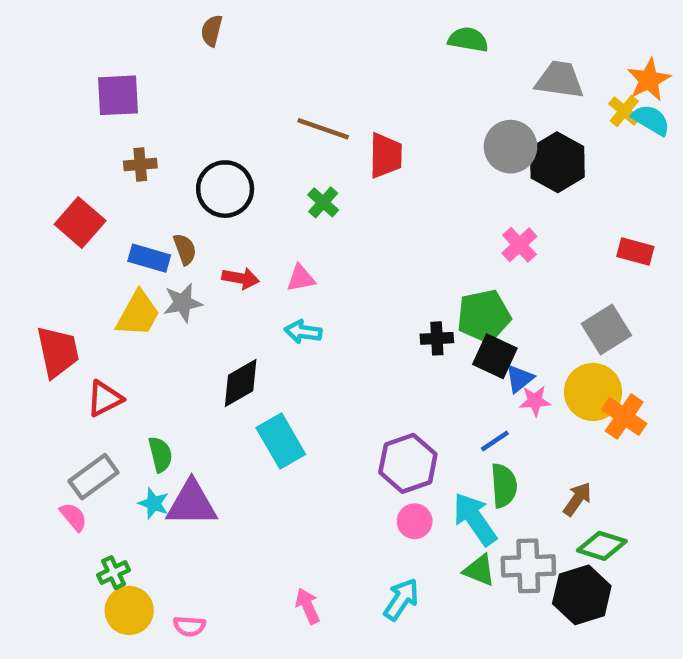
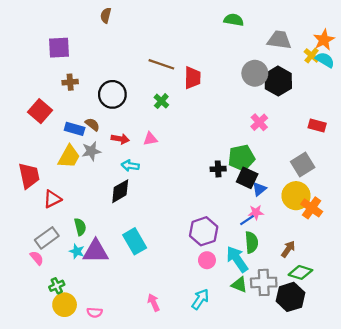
brown semicircle: (185, 249) -> (92, 124), turned -32
cyan arrow: (303, 332) -> (130, 166), moved
pink star: (535, 401) -> (256, 212), moved
cyan rectangle: (281, 441) -> (135, 241), moved

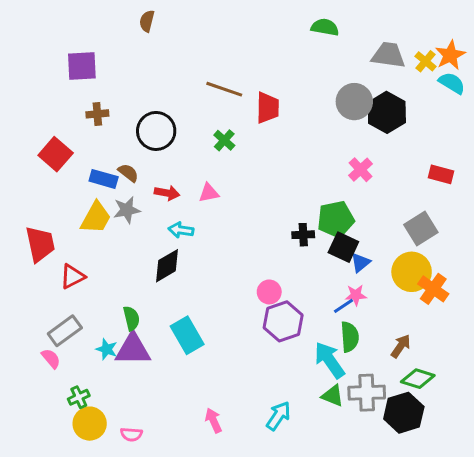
yellow cross: (312, 55) -> (426, 61), moved
green semicircle: (80, 227) -> (131, 318), moved
pink circle: (207, 260) -> (269, 292), moved

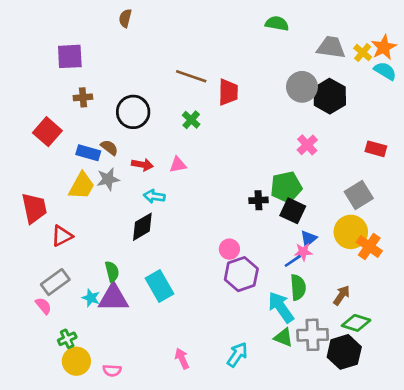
blue triangle: (360, 263) -> (309, 239), moved

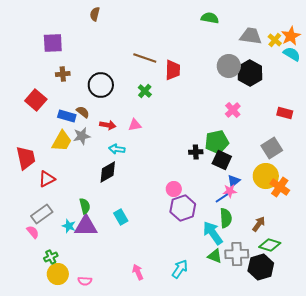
cyan rectangle: (159, 286) -> (121, 217), size x0.7

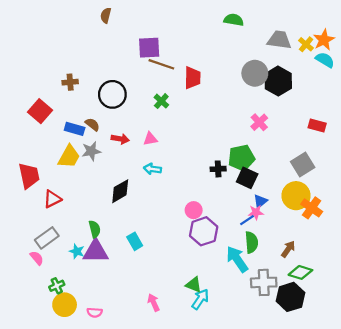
purple square: (53, 43) -> (149, 48), moved
cyan arrow: (117, 149) -> (152, 169), moved
green triangle: (215, 256) -> (194, 285), moved

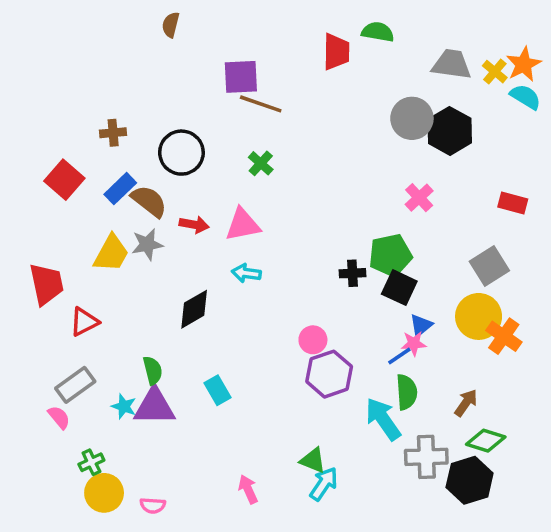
red trapezoid: (193, 78) -> (336, 52), moved
brown semicircle: (92, 124) -> (149, 201), size x1.5
blue rectangle: (75, 129) -> (120, 189), moved, turned -60
pink triangle: (150, 139) -> (243, 225), size x1.5

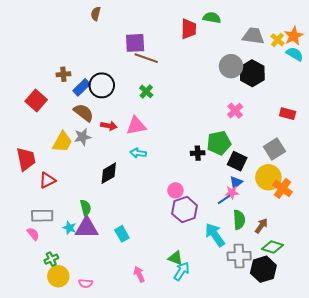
blue rectangle: (120, 189) -> (82, 87), moved
black square: (399, 288) -> (237, 161), moved
gray rectangle: (75, 385) -> (42, 216), turned 35
cyan rectangle: (217, 390) -> (122, 234), moved
green semicircle: (407, 392) -> (239, 220), moved

